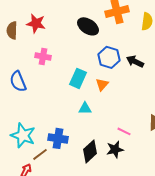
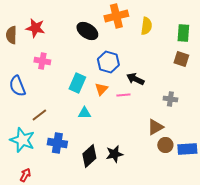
black arrow: (135, 61) -> (135, 79), moved
pink line: (124, 131) -> (123, 95), moved, turned -32
brown line: (40, 154) -> (39, 115), moved

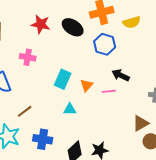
yellow semicircle: (146, 26) -> (132, 22), turned 66
red star: (35, 28) -> (41, 24), moved
blue hexagon: (108, 62) -> (105, 44), moved

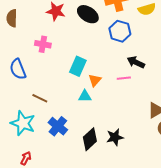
orange triangle: (87, 85) -> (95, 80), moved
brown line: (25, 111) -> (40, 98), turned 63
blue cross: (43, 139) -> (58, 126), turned 30

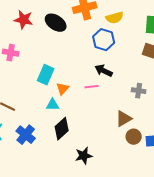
blue hexagon: (120, 31) -> (104, 40), moved
black star: (115, 137) -> (84, 156), moved
black diamond: (90, 139) -> (62, 129), moved

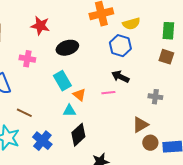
black ellipse: (56, 23) -> (67, 48), moved, turned -50
cyan rectangle: (46, 75) -> (62, 81), turned -54
orange triangle: (63, 89) -> (79, 95), turned -32

